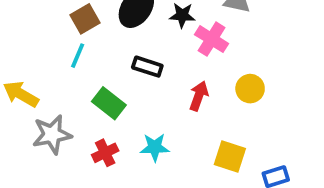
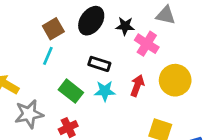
yellow circle: (250, 89) -> (175, 80), size x1.5
cyan star: (155, 147) -> (105, 91), moved

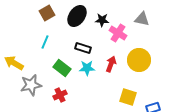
gray triangle: (166, 15) -> (142, 19), moved
brown square: (53, 29) -> (47, 13), moved

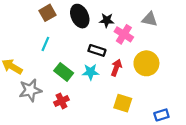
black ellipse: (77, 16) -> (80, 16), turned -60
black rectangle: (83, 48) -> (97, 50), moved
yellow square: (128, 97) -> (123, 103), moved

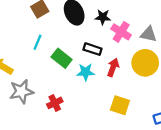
gray triangle: (150, 19) -> (149, 34), moved
green rectangle: (64, 72) -> (62, 58), moved

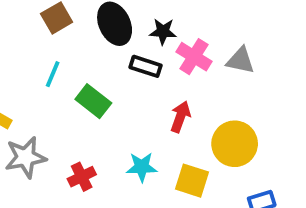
black rectangle: (92, 49) -> (146, 66), moved
yellow circle: (145, 63) -> (235, 144), moved
cyan star: (86, 72) -> (142, 167), moved

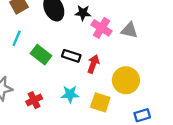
black rectangle: (146, 66) -> (71, 56), moved

